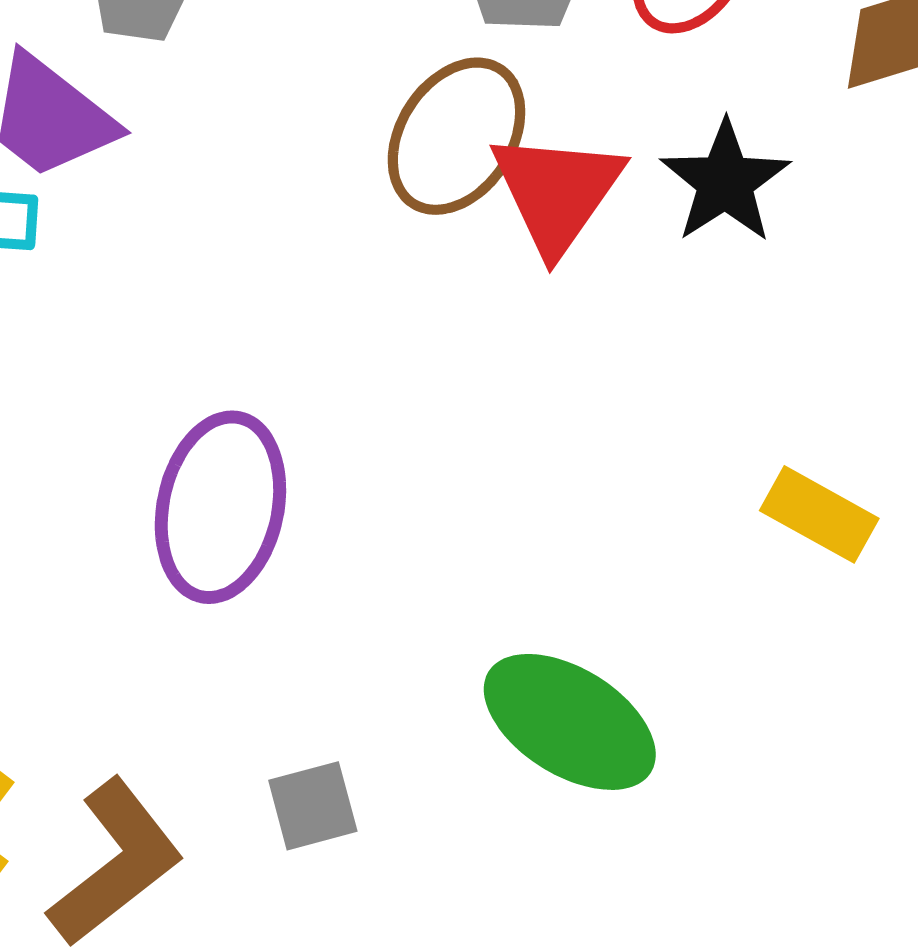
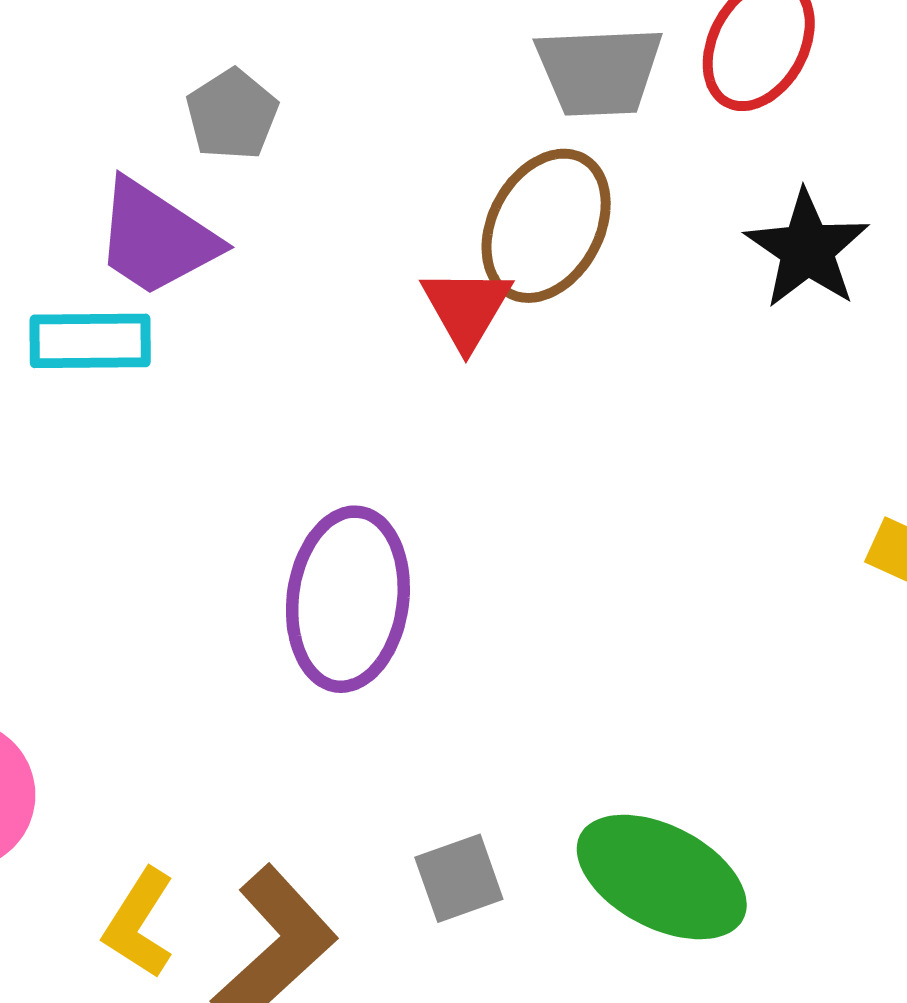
red triangle: (557, 192) -> (466, 308), moved, size x0.7
green ellipse: (570, 722) -> (662, 877), moved

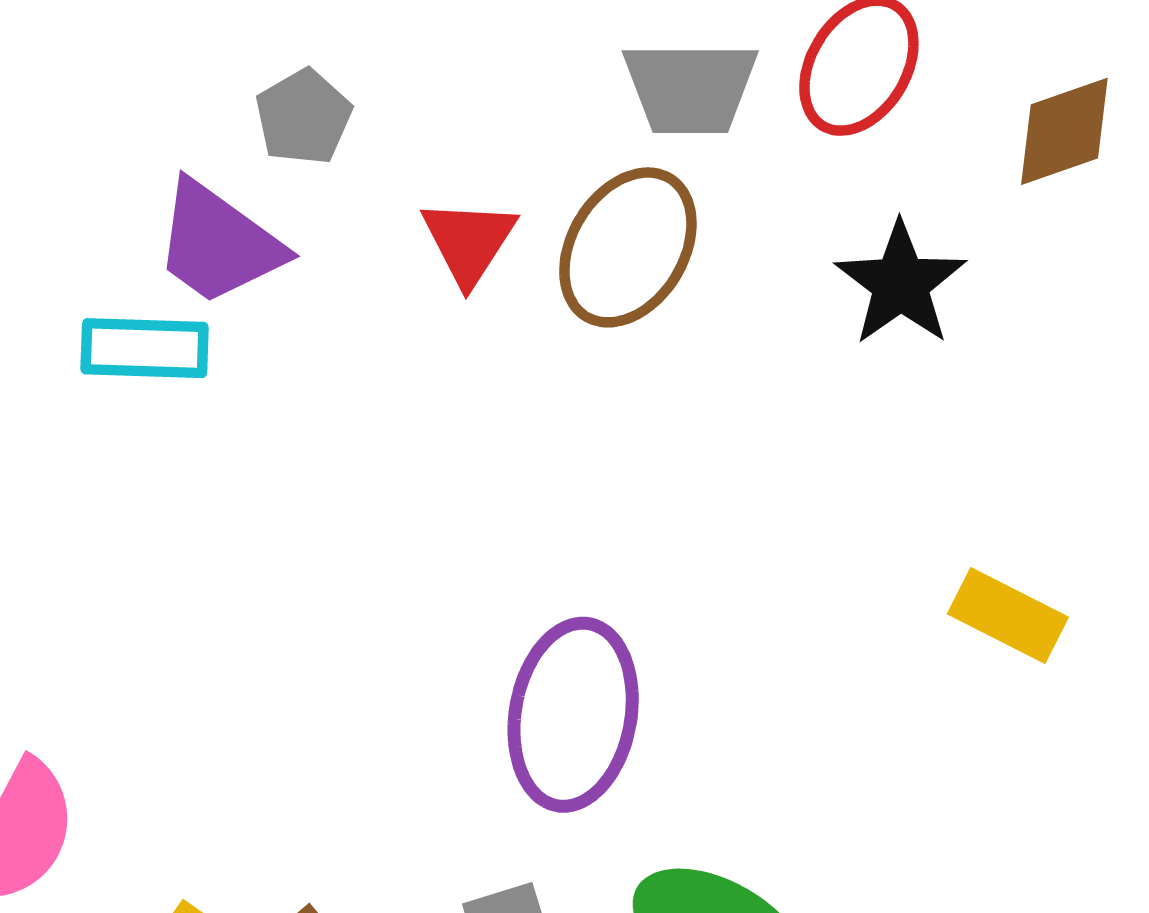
red triangle: (466, 308) -> (469, 241), moved
purple ellipse: (348, 599) -> (573, 715), moved

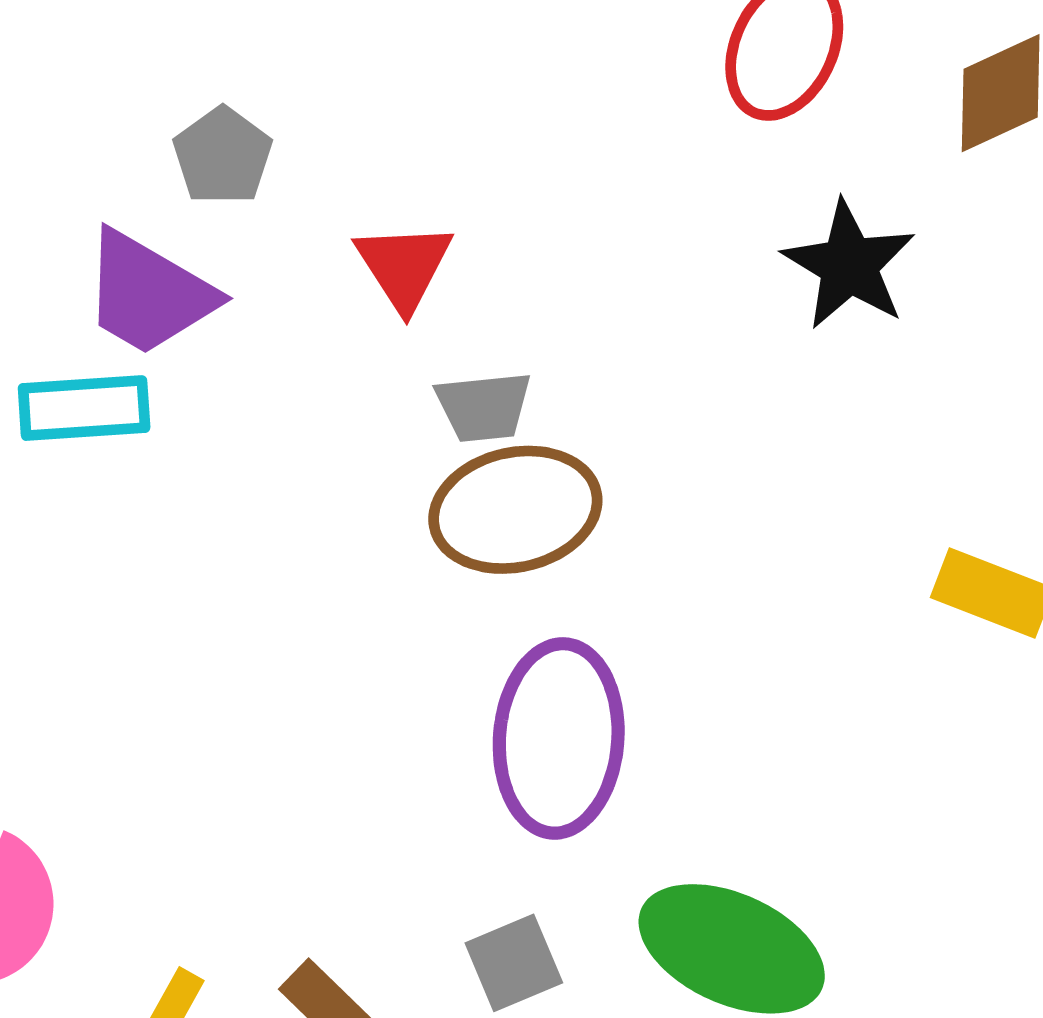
gray trapezoid: (690, 88) -> (484, 407), moved, size x0.7
brown ellipse: (628, 247) -> (515, 510), moved, turned 52

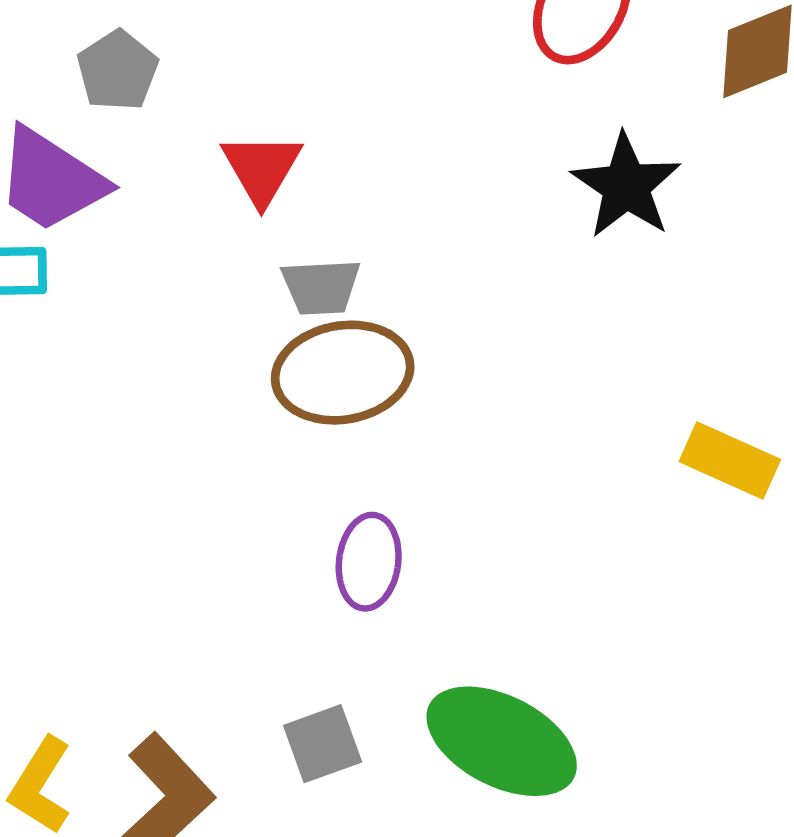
purple ellipse: (559, 738) -> (369, 562), size x0.6

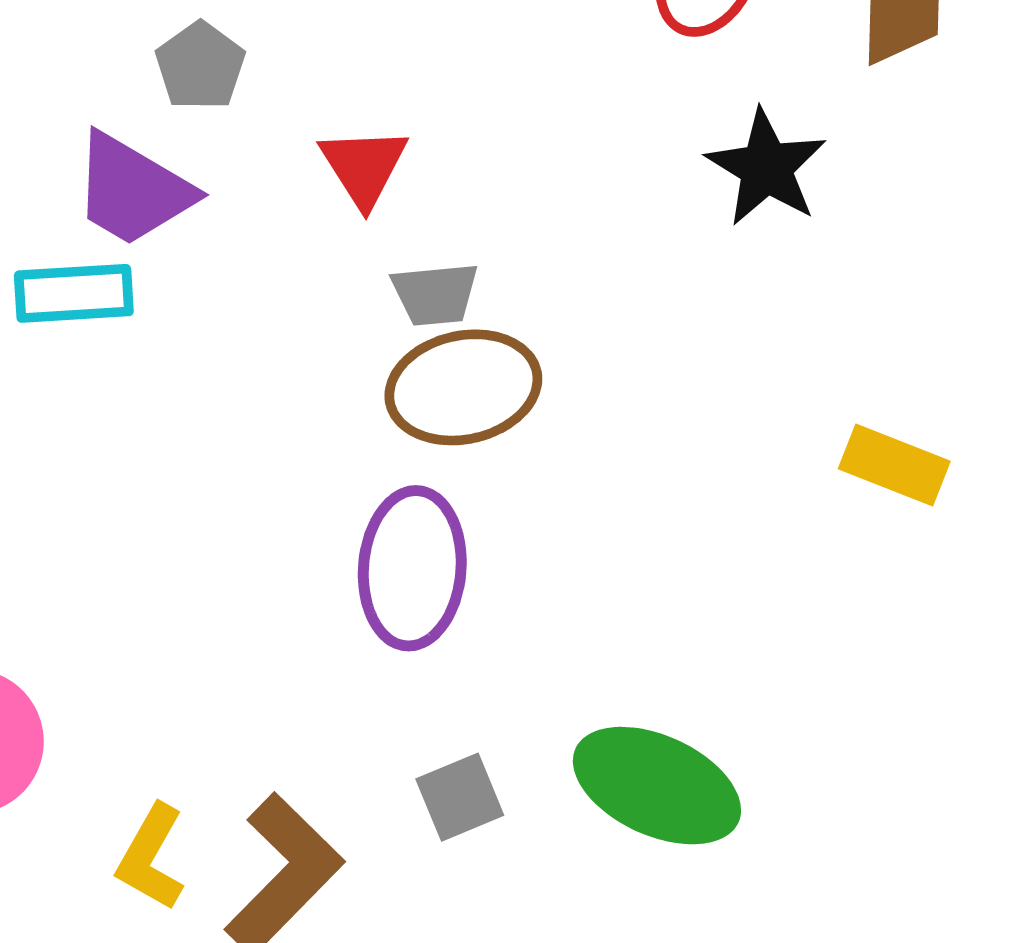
purple ellipse: (369, 562) -> (412, 568), moved, size x1.5

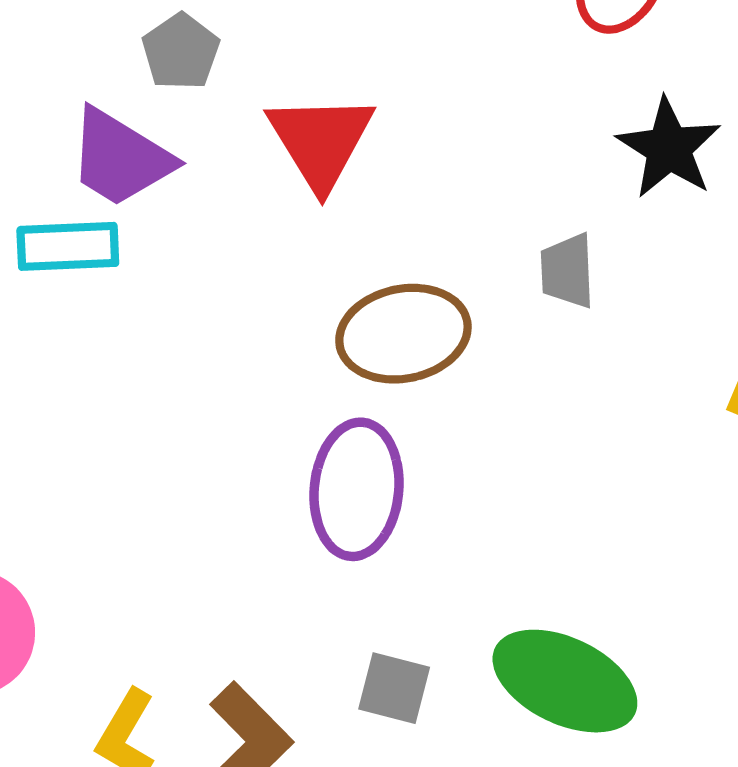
red triangle: (364, 167) -> (321, 141), size x1.4
gray trapezoid: (435, 294) -> (567, 271), moved, turned 92
gray square: (460, 797) -> (394, 688), turned 36

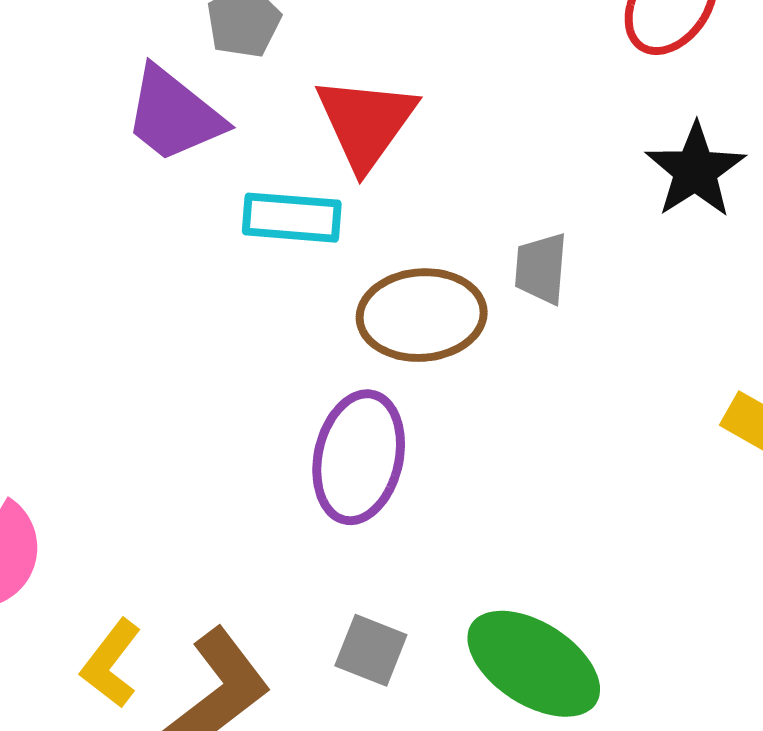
cyan rectangle: (68, 246) -> (292, 218), moved
gray trapezoid: (567, 271) -> (541, 268), moved

